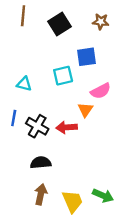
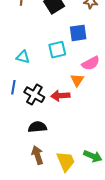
brown arrow: (41, 194) -> (37, 155), turned -30

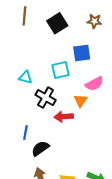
blue line: (13, 87) -> (25, 133), moved
black cross: (34, 95) -> (46, 98), moved
black semicircle: (37, 127) -> (40, 148), turned -30

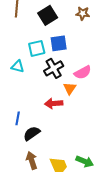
blue square: (82, 53) -> (59, 43), moved
cyan square: (60, 70) -> (37, 48), moved
black cross: (46, 98) -> (54, 68), moved, turned 30

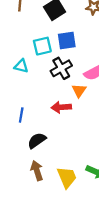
blue line: (18, 118) -> (21, 115), moved

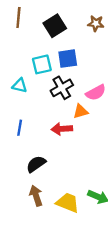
orange triangle: (79, 91) -> (81, 111), turned 40
blue line: (21, 115) -> (20, 128), moved
yellow trapezoid: (67, 177) -> (68, 203), turned -45

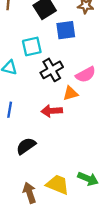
blue square: (68, 59) -> (66, 30), moved
brown arrow: (36, 196) -> (29, 193), moved

